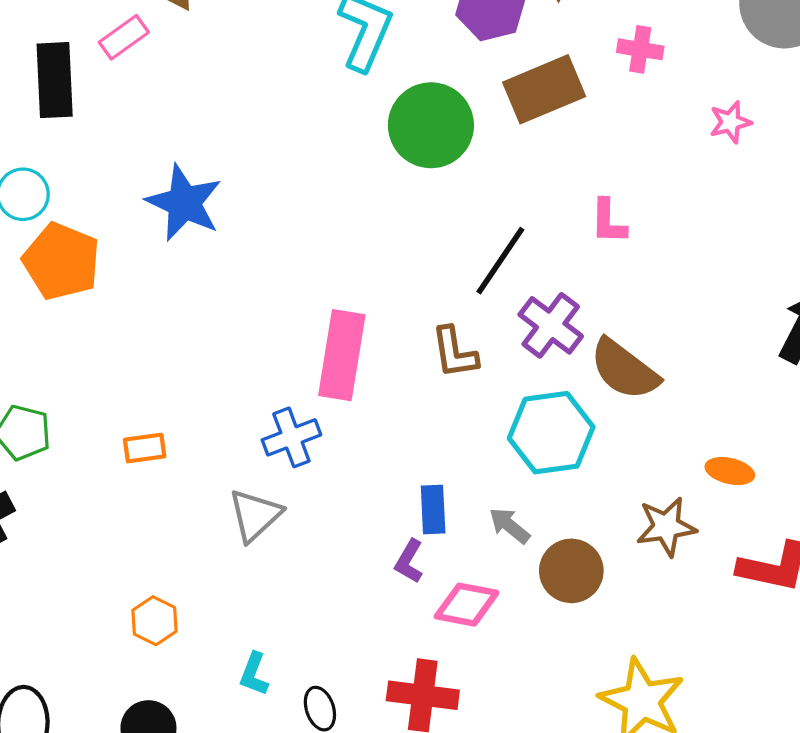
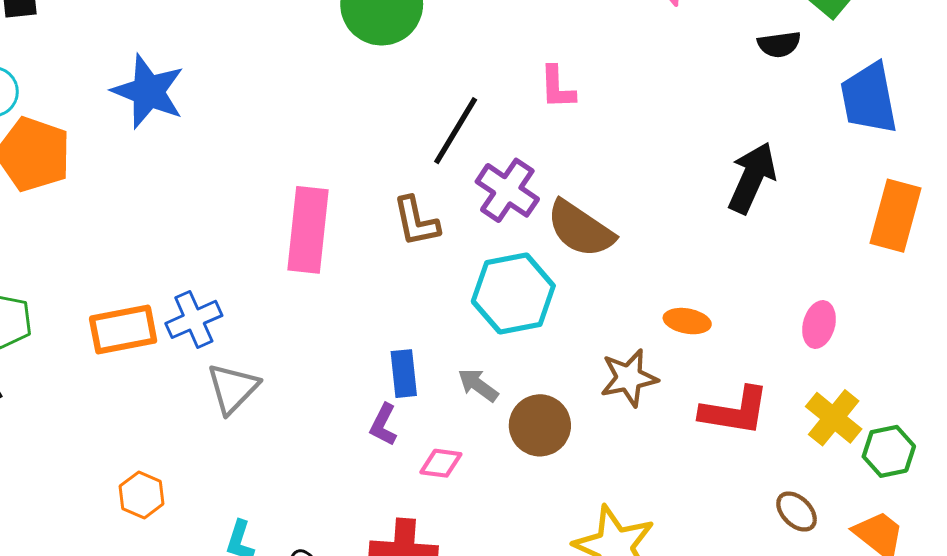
blue cross: (291, 437) -> (194, 319), moved
orange rectangle: (145, 448) -> (123, 329), size x1.6
pink diamond: (467, 605) -> (441, 463), size x0.7

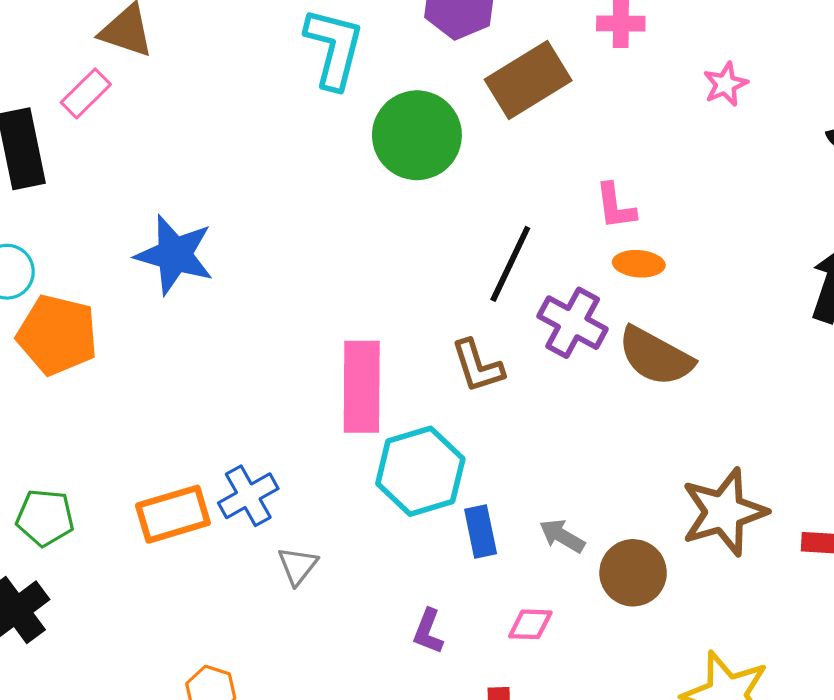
cyan hexagon: (513, 294) -> (420, 471), moved
orange ellipse: (687, 321) -> (639, 264), moved
brown star: (629, 378) -> (724, 512), size x1.4
gray triangle: (233, 388) -> (298, 566), size x0.7
purple L-shape: (383, 425) -> (428, 631), moved

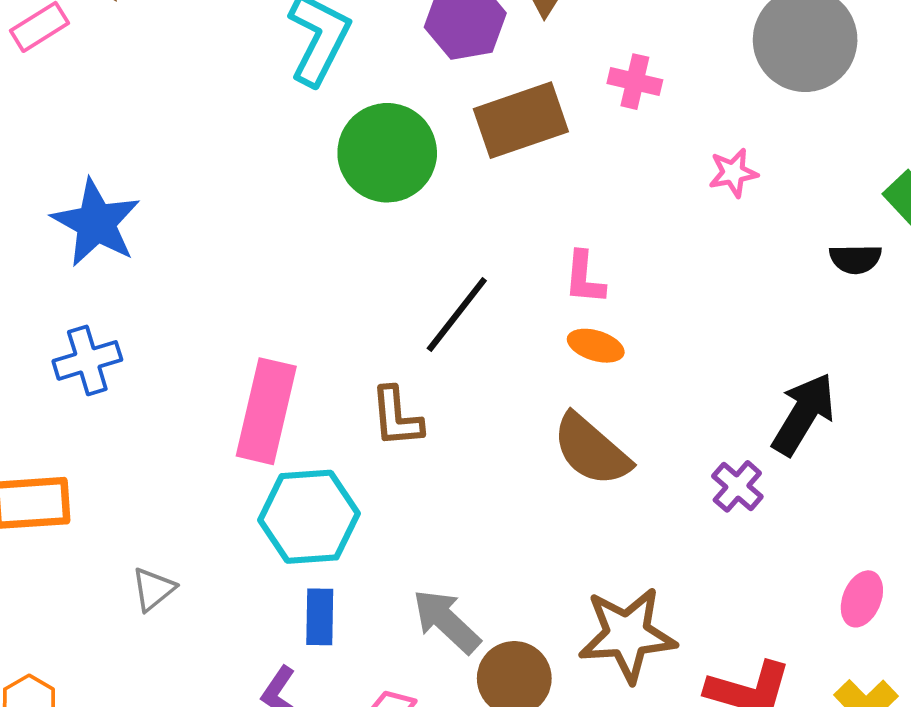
purple cross: (573, 323) -> (737, 486), moved, size x0.7
blue cross: (248, 496) -> (87, 360), moved
blue rectangle: (481, 532) -> (320, 617), moved
gray arrow: (562, 536) -> (446, 621), size x1.5

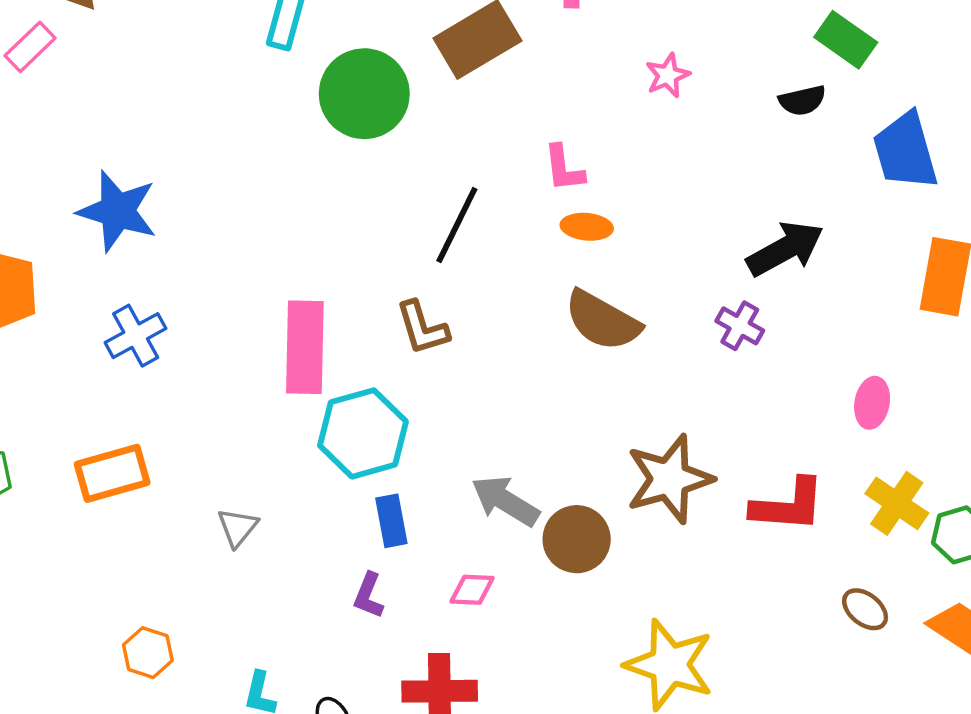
pink star: (733, 173) -> (668, 75), moved
black arrow: (803, 414) -> (785, 249), turned 42

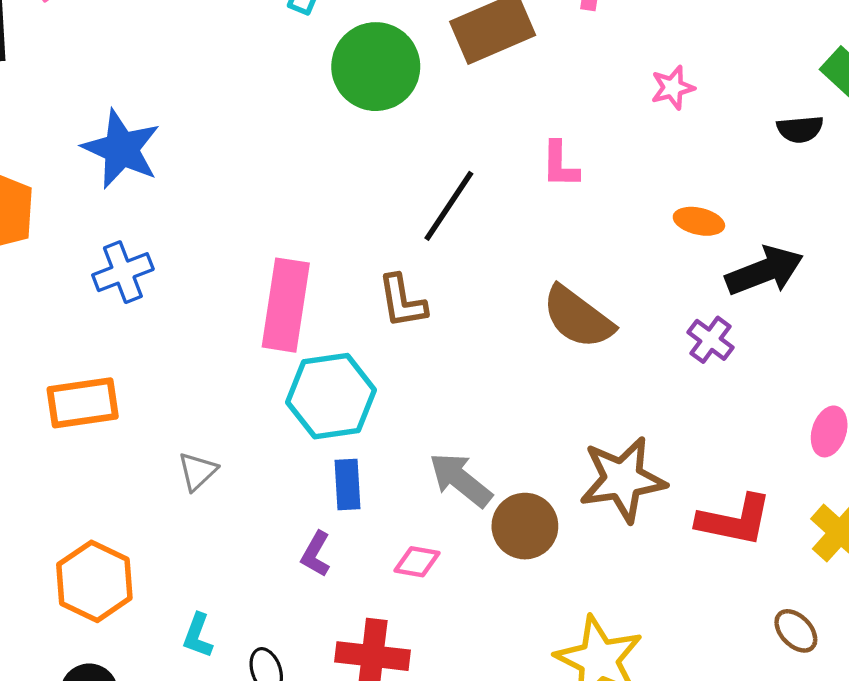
orange ellipse: (587, 227) -> (699, 221), moved
orange hexagon: (148, 653) -> (94, 581), size x1.6

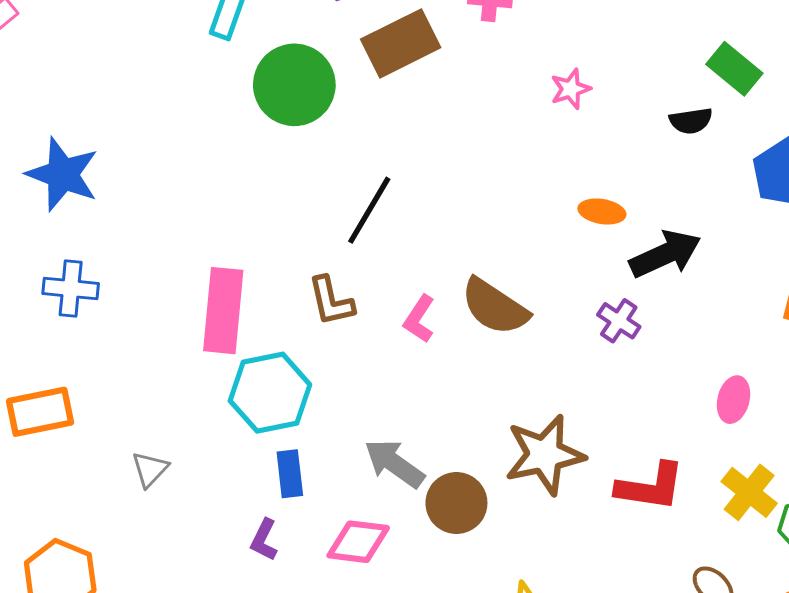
pink L-shape: (560, 165) -> (419, 319), moved, turned 36
blue cross: (123, 272) -> (71, 288), turned 30
pink diamond: (417, 562) -> (358, 542), size x1.5

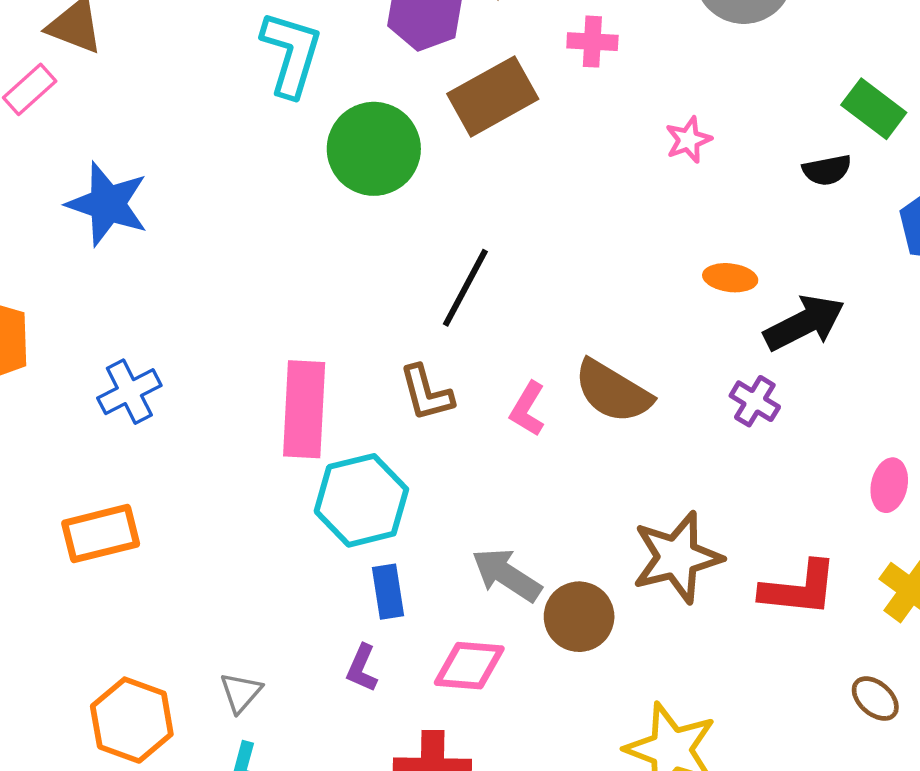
blue star: (63, 174) -> (107, 204), moved
blue cross: (71, 288) -> (129, 392), turned -30
gray triangle: (150, 469) -> (241, 692), moved

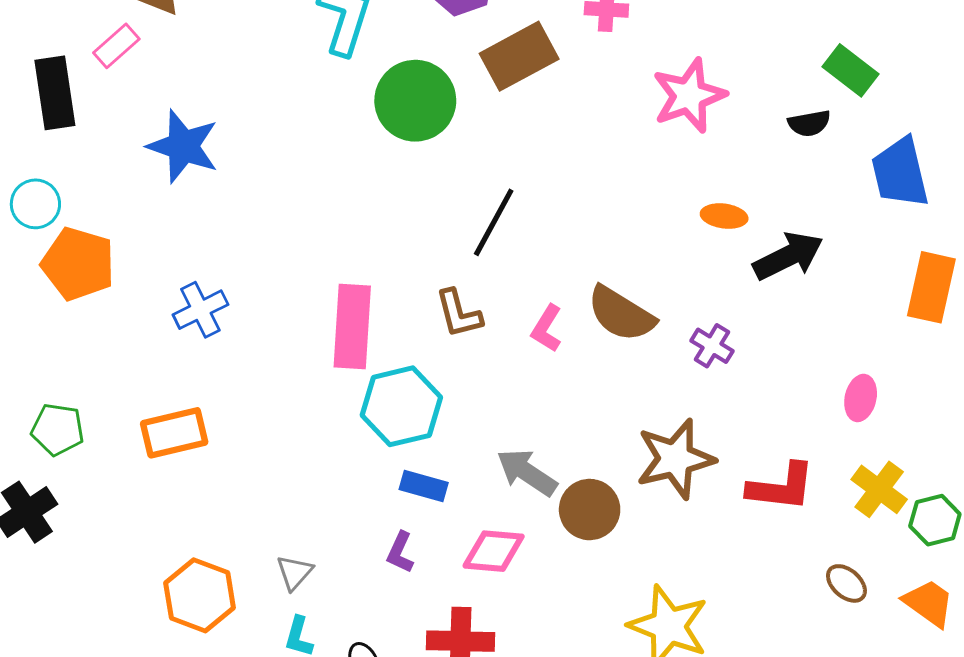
pink star: (688, 140) -> (689, 96), size x1.8
purple cross: (755, 401) -> (712, 346), moved
blue rectangle: (388, 592) -> (424, 486), turned -66

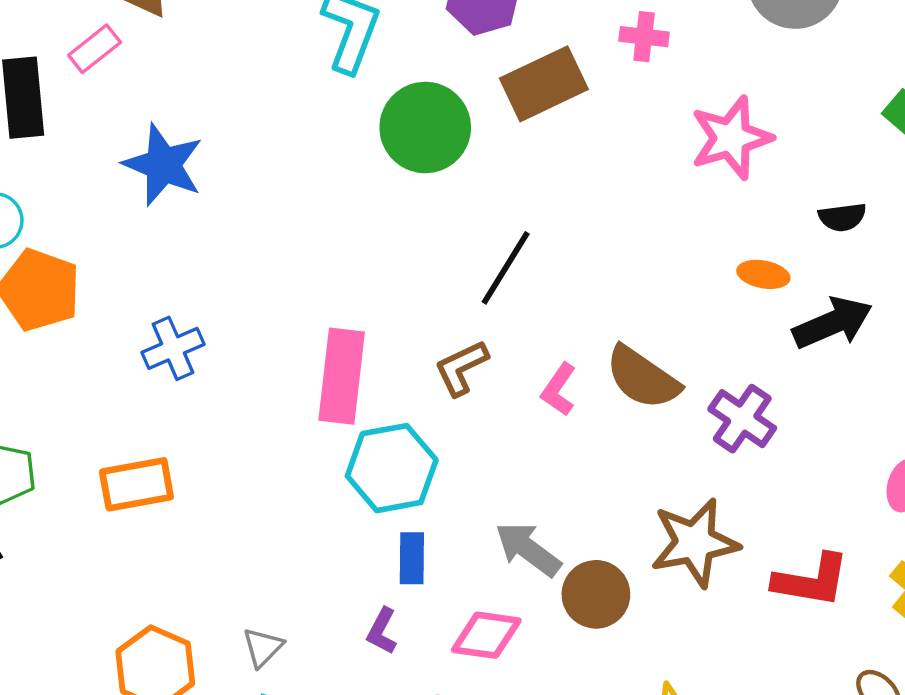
black semicircle: (809, 123) -> (842, 217), moved
brown L-shape: (459, 314) -> (461, 368), turned 76
purple cross: (712, 346) -> (742, 419), size x1.4
blue rectangle: (424, 486) -> (412, 558), turned 72

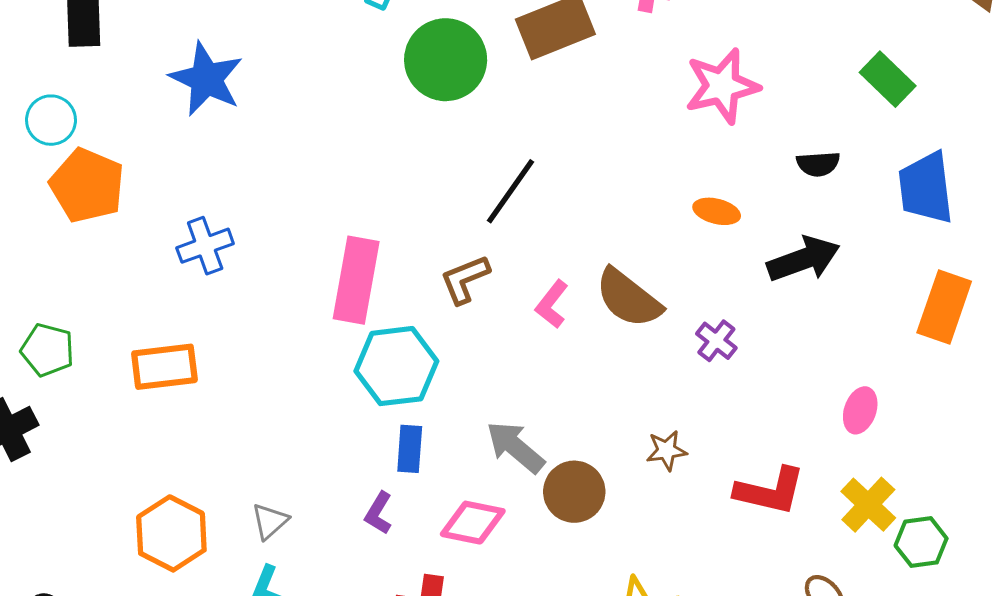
orange ellipse: (763, 274) -> (717, 211), moved
purple cross: (742, 419) -> (716, 341), size x0.7
brown star: (695, 543) -> (666, 450), size x0.5

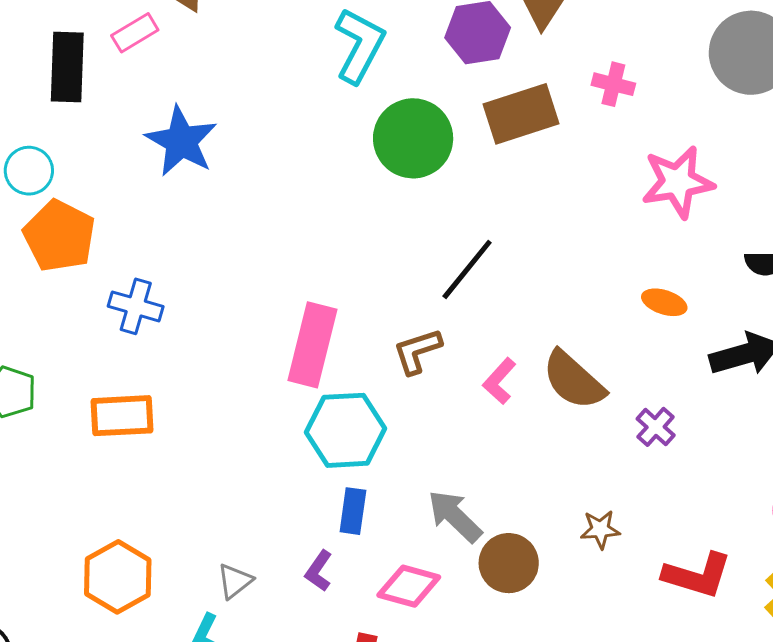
blue cross: (205, 246) -> (136, 306), moved, turned 32
gray triangle: (270, 521) -> (235, 581), moved

